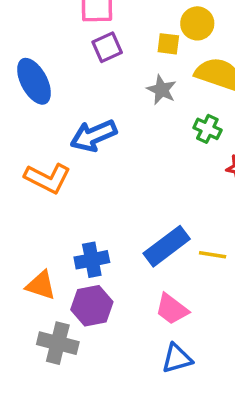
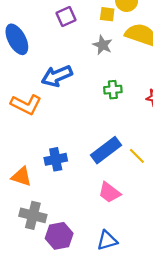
green cross: (207, 129) -> (113, 90), moved, turned -30
yellow line: (213, 255) -> (137, 156), turned 36
purple hexagon: (92, 306) -> (59, 236), moved
blue triangle: (177, 358) -> (107, 240), moved

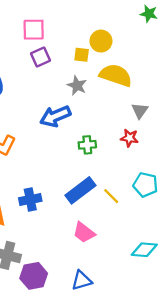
blue arrow: (57, 76) -> (55, 116), moved
green cross: (113, 90) -> (87, 145), moved

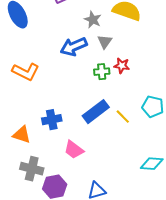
gray triangle: (140, 111) -> (105, 42), moved
red star: (129, 138) -> (122, 66), moved
pink trapezoid: (84, 233) -> (74, 150), moved

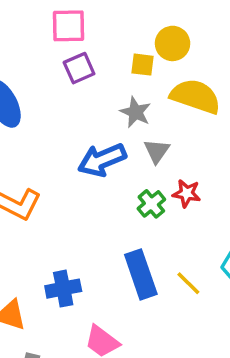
green cross: (102, 72) -> (151, 204), turned -35
blue rectangle: (96, 112) -> (141, 274), turned -72

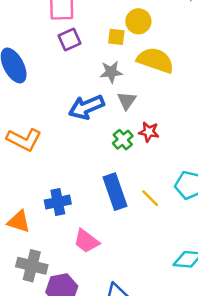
gray star: (135, 112) -> (111, 72), turned -30

